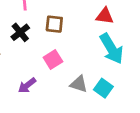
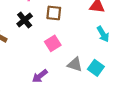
cyan arrow: (112, 49) -> (103, 34), size x0.6
purple arrow: (27, 85) -> (40, 76), moved

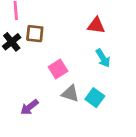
brown square: (54, 13) -> (35, 34), moved
pink square: (53, 43) -> (58, 69), moved

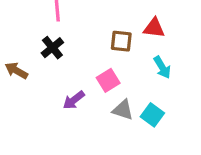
brown square: (35, 34) -> (121, 41), moved
purple arrow: (29, 107) -> (74, 100), moved

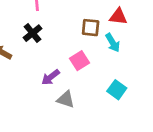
cyan arrow: (162, 67) -> (113, 43), moved
gray triangle: (123, 110) -> (66, 99), moved

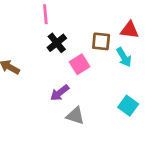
black cross: (33, 33) -> (57, 43), moved
pink square: (79, 61) -> (80, 64), moved

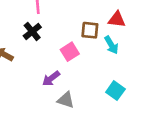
black cross: (57, 43) -> (32, 32), moved

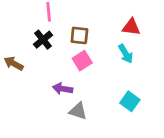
brown square: (90, 30) -> (79, 35), moved
purple arrow: (51, 79) -> (63, 89), turned 48

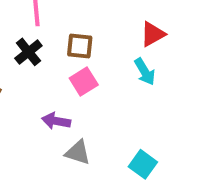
red triangle: (131, 27) -> (153, 34), turned -36
cyan square: (130, 101) -> (143, 164), moved

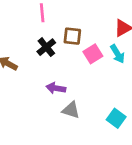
black cross: (28, 52) -> (46, 47), moved
pink square: (84, 82) -> (93, 54), moved

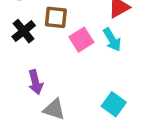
purple arrow: (56, 88) -> (35, 82), turned -114
cyan square: (116, 118) -> (114, 104), moved

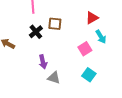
pink square: (81, 40) -> (85, 49), moved
cyan arrow: (112, 40) -> (101, 37), moved

